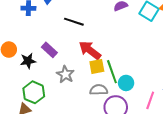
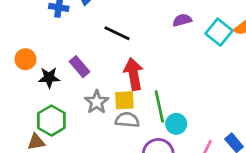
red arrow: (90, 50) -> (133, 74), turned 35
yellow square: (97, 67) -> (124, 100), moved
gray semicircle: (99, 90) -> (127, 120), moved

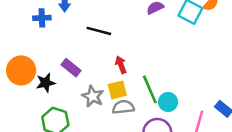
orange circle: (25, 59) -> (21, 70), size x1.5
red arrow: (133, 74) -> (121, 65), size x0.6

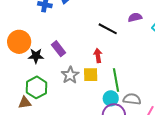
black line: (99, 31) -> (108, 29), moved
cyan circle: (168, 102) -> (111, 98), moved
gray semicircle: (123, 107) -> (132, 99), moved

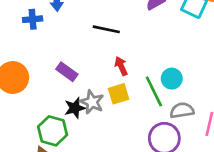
black line: (108, 29) -> (106, 29), moved
black star: (36, 56) -> (75, 108), moved
cyan circle: (111, 98) -> (172, 79), moved

